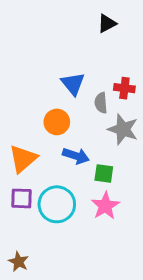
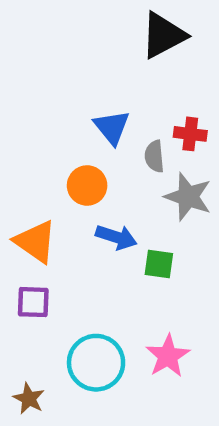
black triangle: (107, 23) -> (163, 35), size x1.6
orange triangle: (23, 159) -> (35, 242), turned -44
cyan circle: (57, 204) -> (96, 363), moved
pink star: (105, 206) -> (168, 356), moved

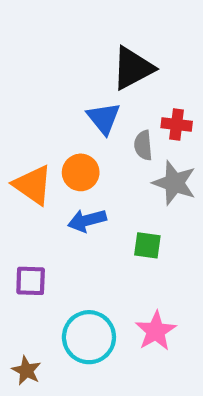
black triangle: (163, 35) -> (133, 68), moved
blue arrow: (116, 237) -> (87, 220), moved, turned 147
orange triangle: (35, 242) -> (33, 185), moved

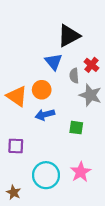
red cross: (177, 124) -> (91, 65), turned 32

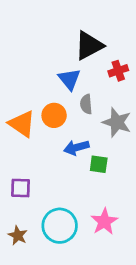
red cross: (91, 65) -> (118, 71), moved, turned 32
gray semicircle: (74, 76) -> (86, 104), moved
blue arrow: (45, 115) -> (76, 147), moved
brown star: (14, 192) -> (18, 235), moved

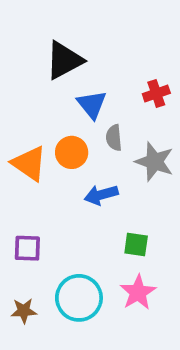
black triangle: (89, 46) -> (64, 60), moved
green square: (99, 164) -> (136, 244), moved
brown star: (18, 235) -> (24, 311), turned -30

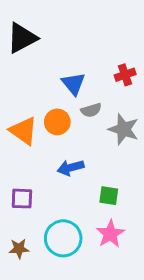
black triangle: (64, 60) -> (22, 38), moved
gray semicircle: (114, 138) -> (91, 110), turned -102
blue arrow: (101, 195) -> (71, 168), moved

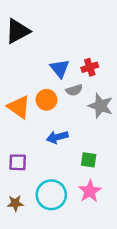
red cross: (125, 75) -> (90, 67), moved

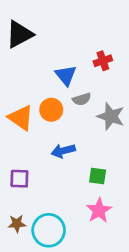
red cross: (90, 67) -> (103, 61), moved
cyan circle: (51, 195) -> (49, 230), moved

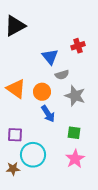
orange circle: (51, 110) -> (42, 92), moved
gray star: (111, 116) -> (75, 96), moved
blue arrow: (63, 151) -> (48, 114), turned -108
cyan circle: (49, 230) -> (33, 155), moved

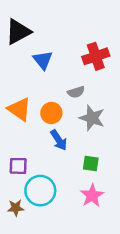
red cross: (78, 46) -> (96, 56), size x1.5
blue triangle: (50, 57) -> (43, 60), moved

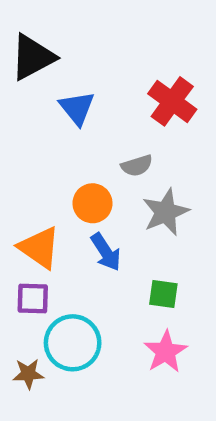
red cross: (96, 56) -> (172, 101), turned -35
orange triangle: (19, 109) -> (39, 248), moved
gray star: (92, 118) -> (166, 212), turned 30

